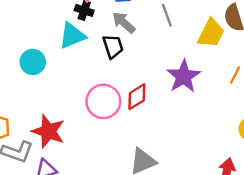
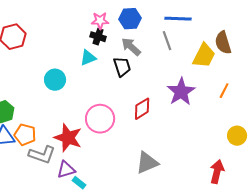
cyan triangle: (72, 36) -> (88, 58), size x0.7
pink circle: (103, 101) -> (100, 119), moved

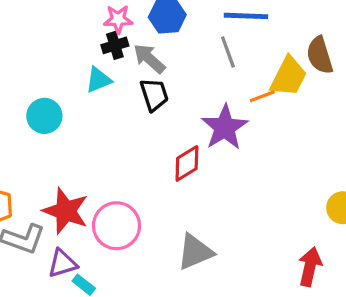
black cross: (98, 37) -> (115, 45), turned -35
gray arrow: (131, 47) -> (149, 59), moved
orange line: (224, 91) -> (262, 96), moved, turned 42
purple star: (181, 92) -> (225, 127), moved
pink circle: (100, 119) -> (116, 226), moved

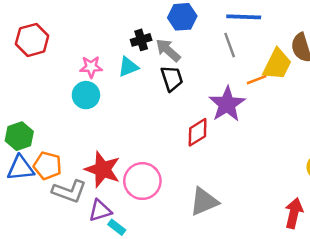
pink star: (118, 19) -> (91, 67), moved

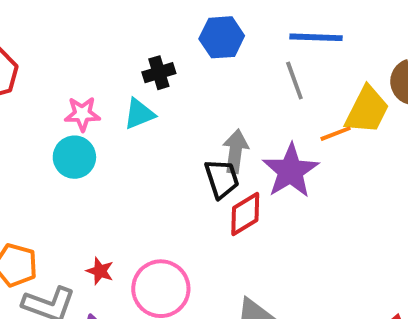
gray arrow: (168, 50) -> (235, 151), moved, turned 56
black trapezoid: (172, 78) -> (222, 179), moved
red star: (103, 169) -> (100, 271), size x0.5

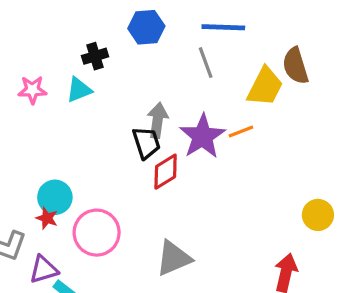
orange line: (336, 134) -> (241, 132), moved
cyan circle: (74, 157) -> (55, 197), moved

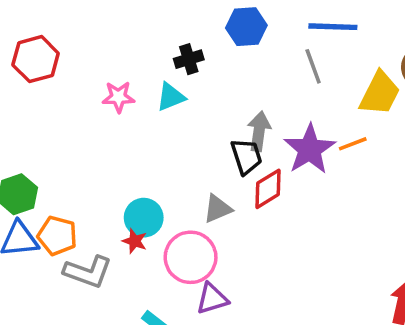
gray triangle: (174, 258) -> (218, 209), moved, size x0.7
purple triangle: (44, 269) -> (212, 299), moved

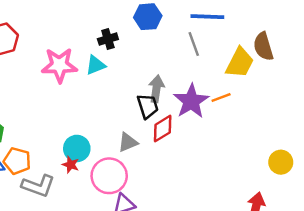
pink star: (118, 97) -> (59, 65), size x1.6

